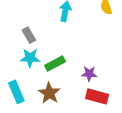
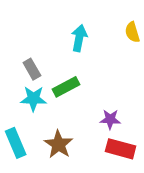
green rectangle: (55, 64) -> (66, 87), moved

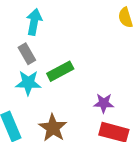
cyan arrow: (79, 38) -> (34, 22), moved

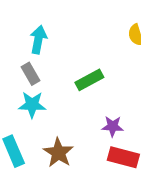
green rectangle: (60, 71) -> (89, 80), moved

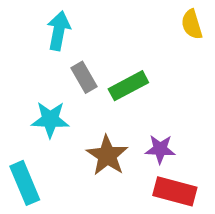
gray rectangle: (31, 74) -> (84, 77), moved
brown star: (58, 153) -> (107, 155), moved

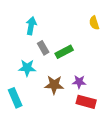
brown star: (107, 155) -> (54, 85), turned -30

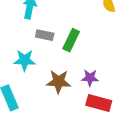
gray rectangle: (43, 48) -> (45, 35), turned -48
green rectangle: (64, 52) -> (71, 40), turned -36

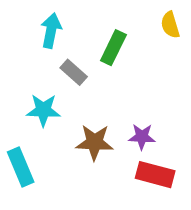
gray rectangle: (45, 35) -> (74, 72), turned 30
green rectangle: (71, 40) -> (113, 48), moved

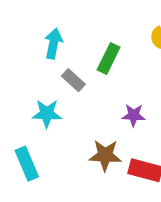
purple star: (142, 137) -> (134, 115), moved
brown star: (94, 142) -> (105, 155), moved

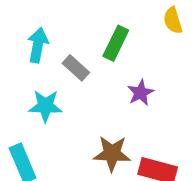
cyan arrow: (53, 43) -> (38, 45), moved
purple star: (134, 115) -> (141, 93), moved, turned -30

